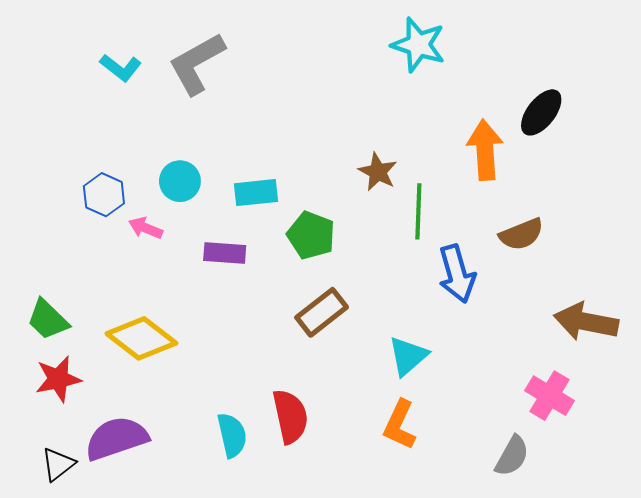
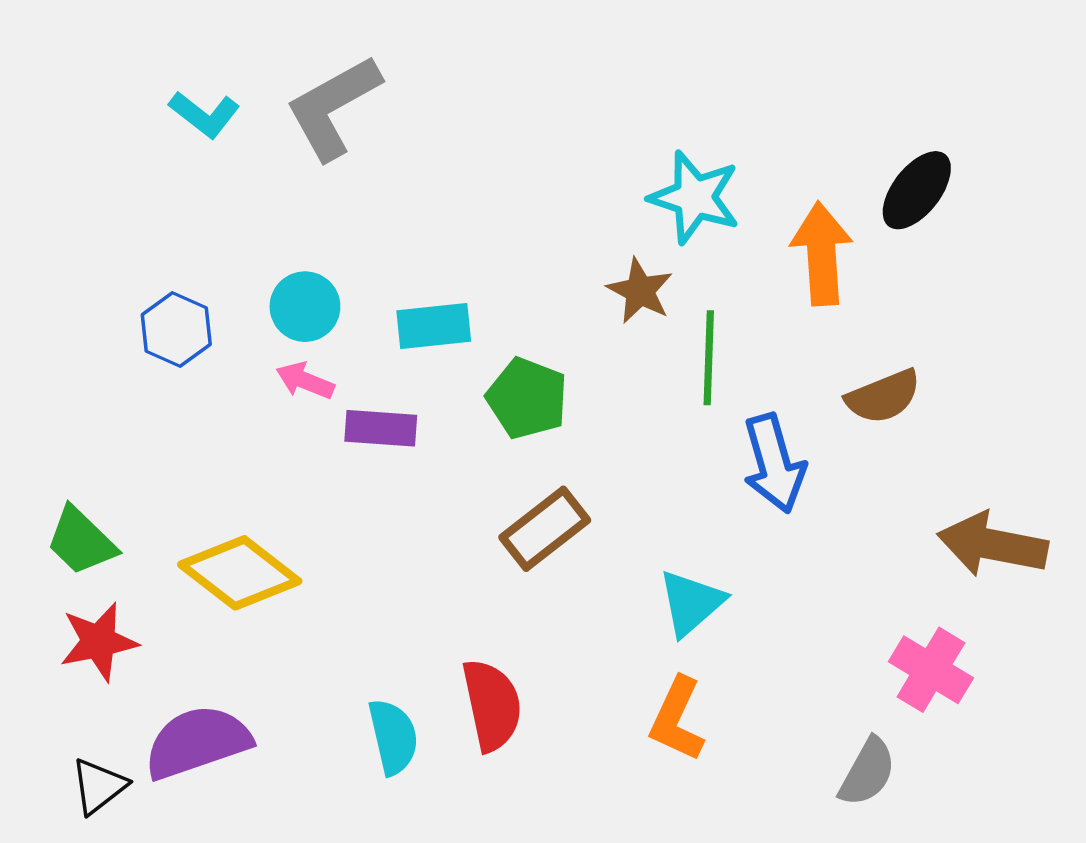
cyan star: (418, 45) -> (695, 197), moved
pink arrow: (146, 228) -> (305, 381), moved

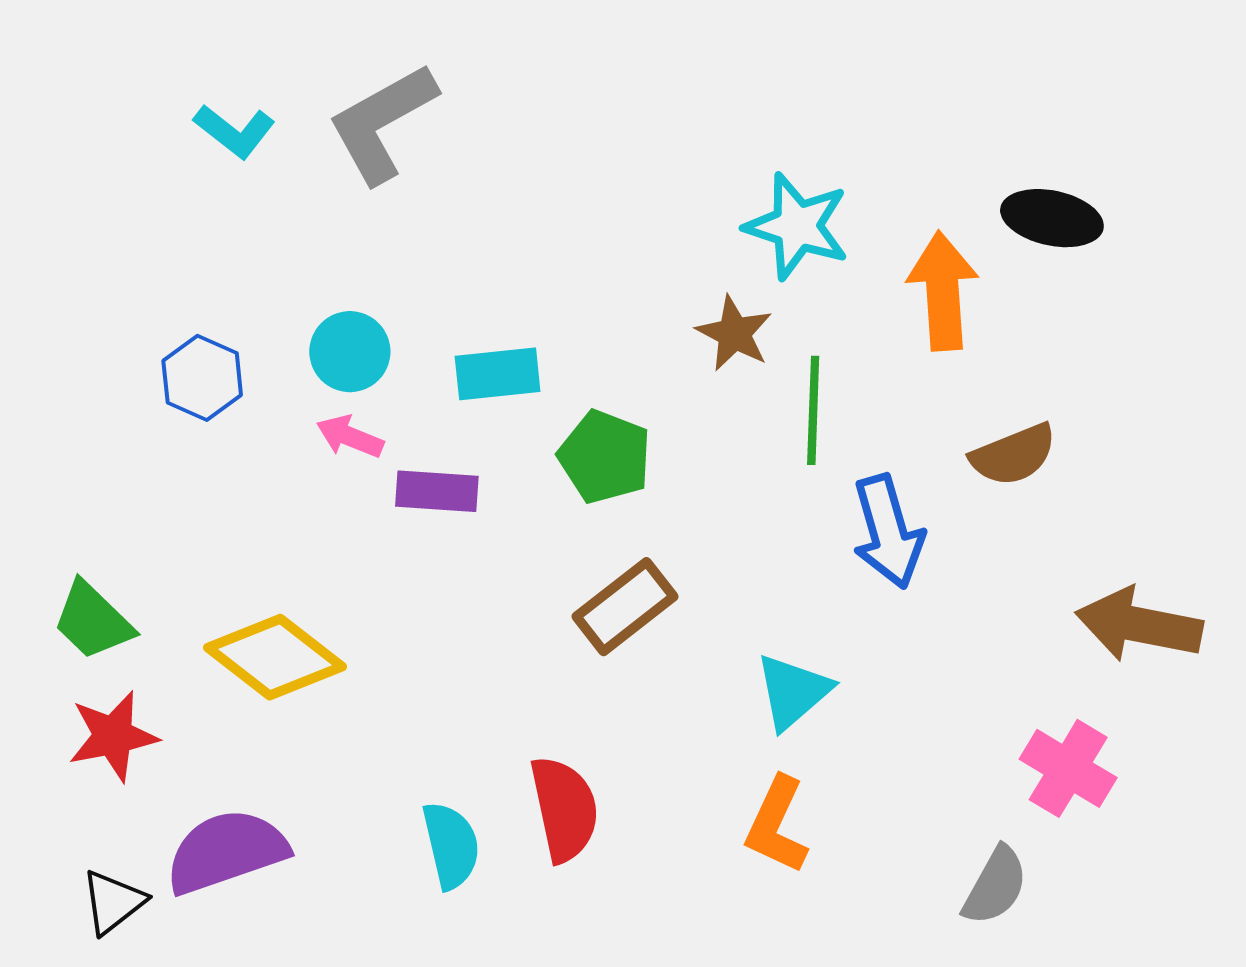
black ellipse: (917, 190) -> (1052, 218), turned 64

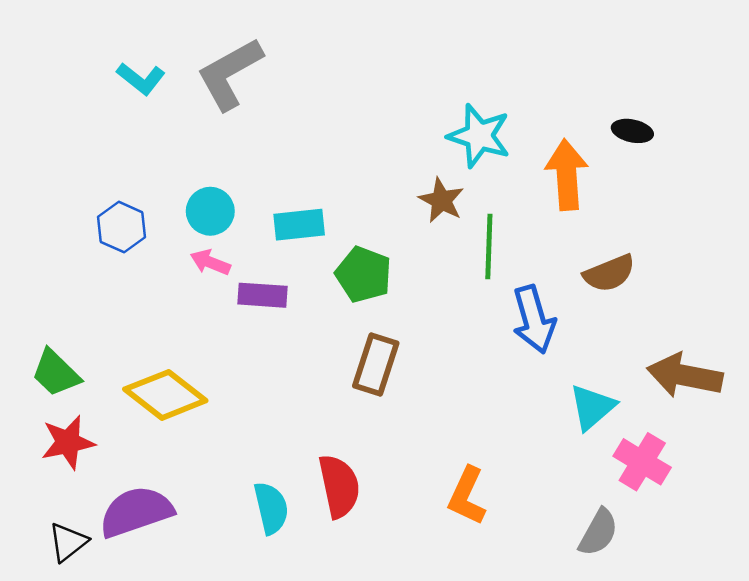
black ellipse: (1052, 218) -> (632, 131), size x0.7
brown rectangle: (625, 607) -> (376, 364), turned -34
cyan triangle: (793, 692) -> (592, 407), moved

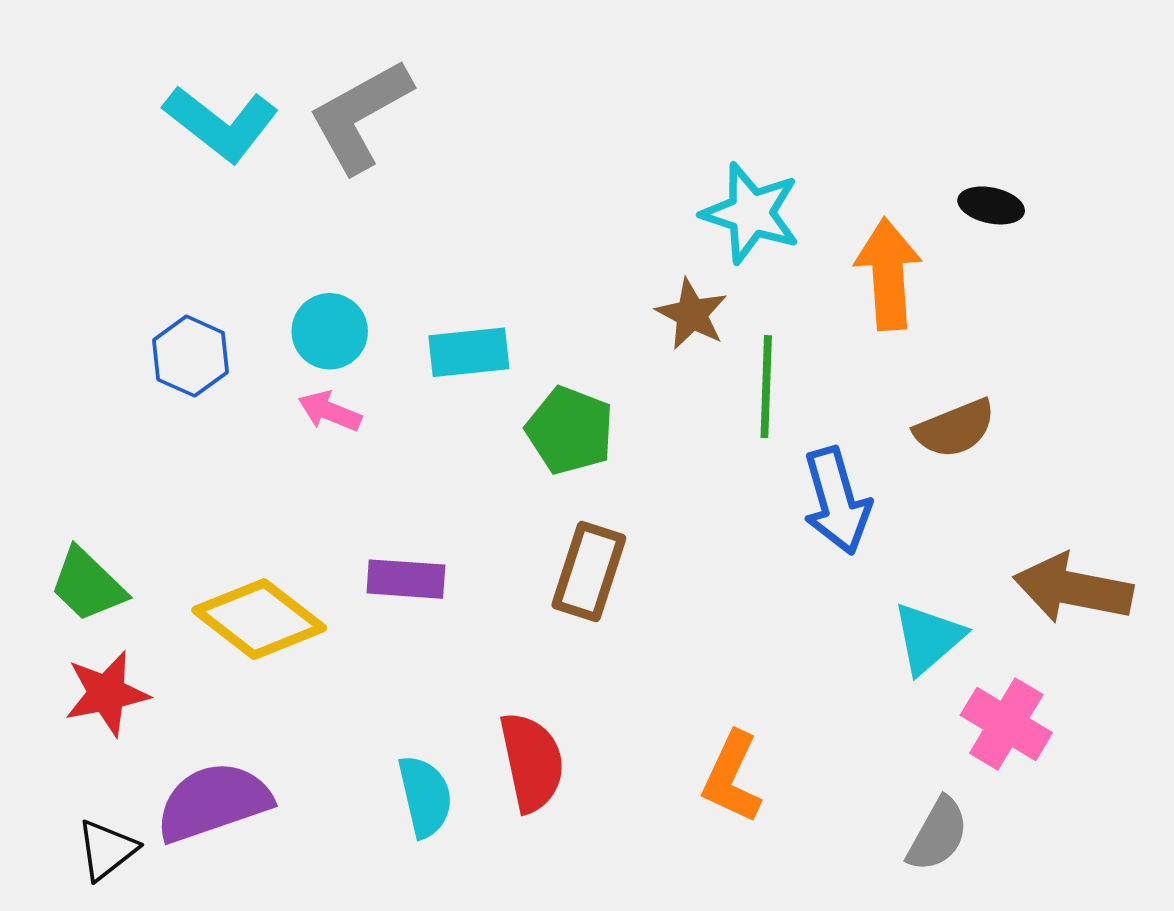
cyan L-shape: (141, 79) -> (221, 124), size x1.5
purple rectangle: (263, 295) -> (406, 579), moved

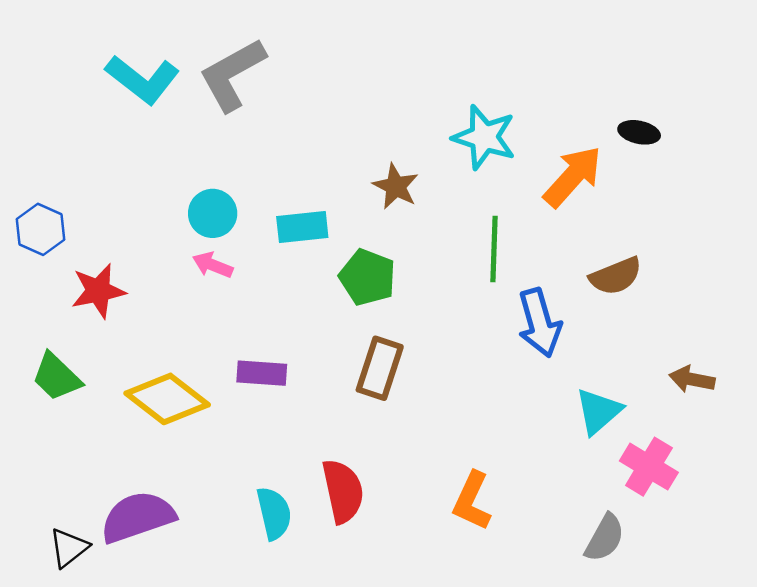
orange arrow: (888, 274) -> (573, 177), turned 46
brown star: (692, 314) -> (396, 186), moved
blue hexagon: (191, 356) -> (41, 229), moved
brown arrow: (1073, 589) -> (692, 379), size x0.6
red star: (107, 693) -> (98, 291), moved

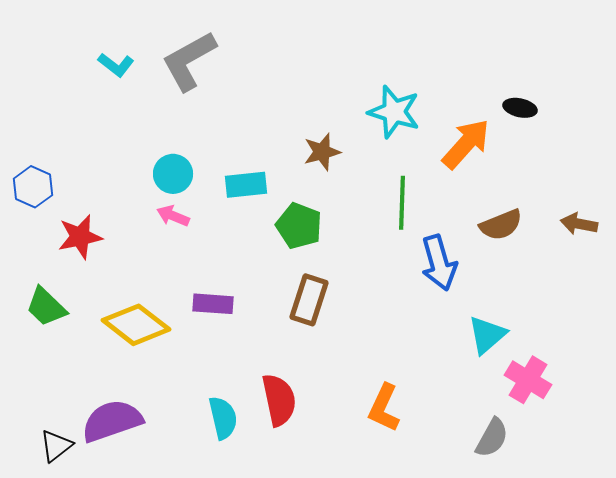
cyan L-shape: (143, 79) -> (116, 65), size x0.6
brown star: (396, 186) -> (322, 152), turned 30
brown arrow: (692, 379) -> (579, 224), moved

